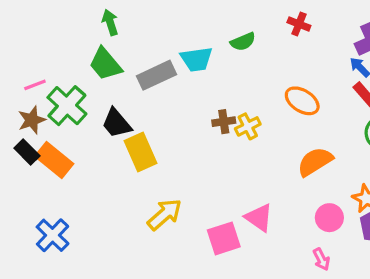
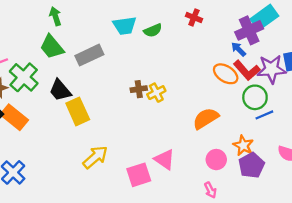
cyan trapezoid: (197, 59) -> (125, 26), moved
orange ellipse: (302, 101) -> (226, 74), moved

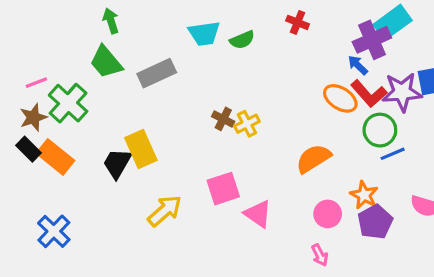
brown cross: (139, 89) -> (223, 119), turned 35
black trapezoid: (60, 90) -> (117, 163), moved, turned 70
pink square: (139, 175) -> (223, 189), moved

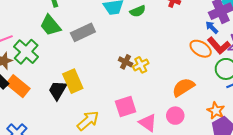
pink circle: (328, 214) -> (175, 116), moved

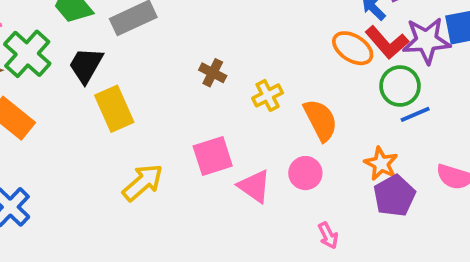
yellow cross: (141, 65) -> (268, 95), moved
orange semicircle: (183, 87) -> (321, 120), turned 95
black trapezoid: (58, 90) -> (86, 65), moved

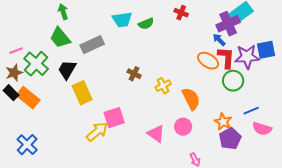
red L-shape: (387, 42) -> (226, 58), turned -135
blue line: (415, 114) -> (251, 111), moved
pink square: (213, 156) -> (114, 118), moved

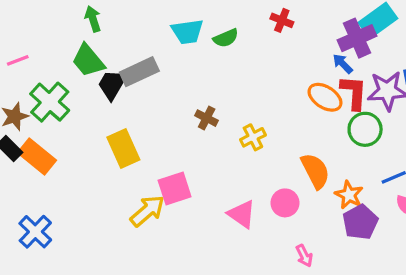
pink line: (16, 51) -> (18, 60), moved
black trapezoid: (67, 70) -> (112, 84), moved
orange semicircle: (191, 99) -> (315, 171), moved

